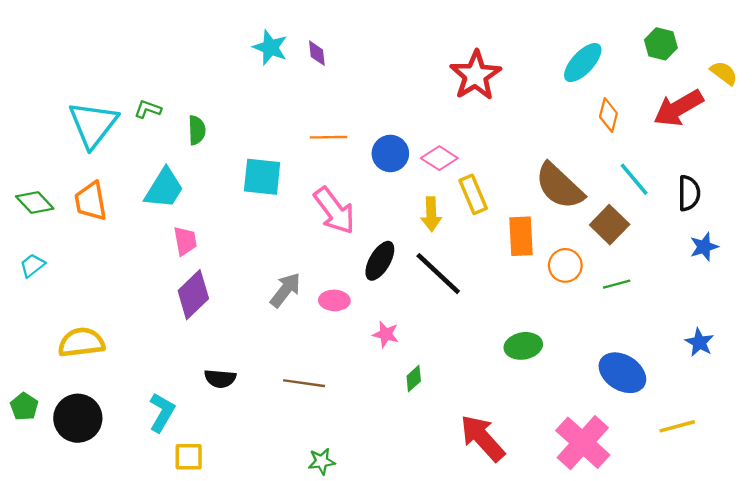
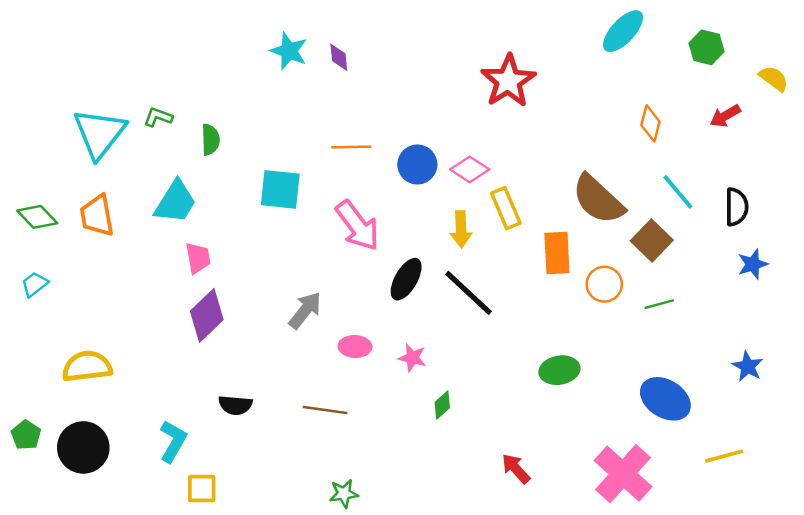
cyan ellipse: (583, 63) -> (623, 31), moved
red arrow: (678, 108) -> (725, 116), size x0.6
pink ellipse: (334, 300) -> (355, 346), moved
red arrow: (482, 438) -> (516, 469), size x0.6

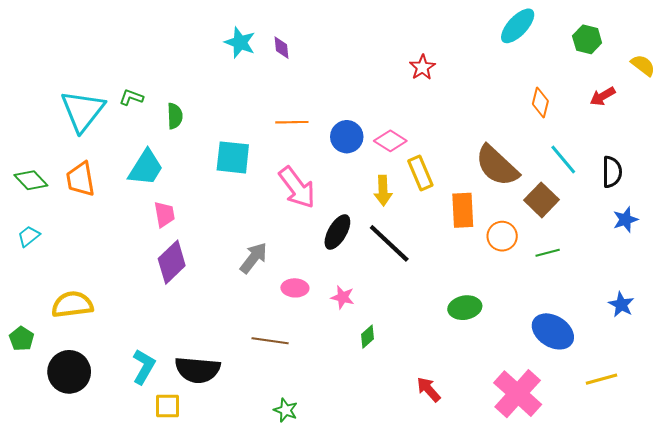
red star: (508, 81) -> (422, 67), size x0.6
black semicircle: (235, 405) -> (198, 370), moved, size x1.6
green pentagon: (26, 435) -> (22, 339), moved
green star: (344, 494) -> (286, 410), turned 30

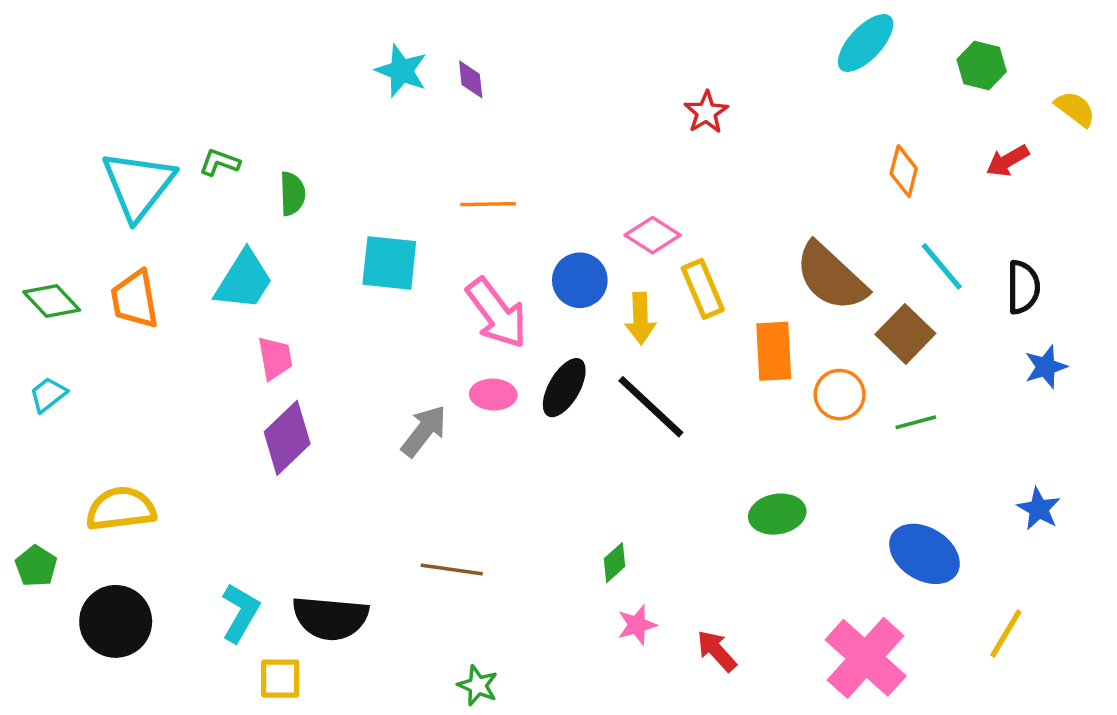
blue circle: (347, 137) -> (580, 280), moved
pink ellipse: (295, 288) -> (493, 395), moved
pink star: (343, 297) -> (637, 625), moved, turned -30
yellow line: (602, 379) -> (1006, 634), turned -44

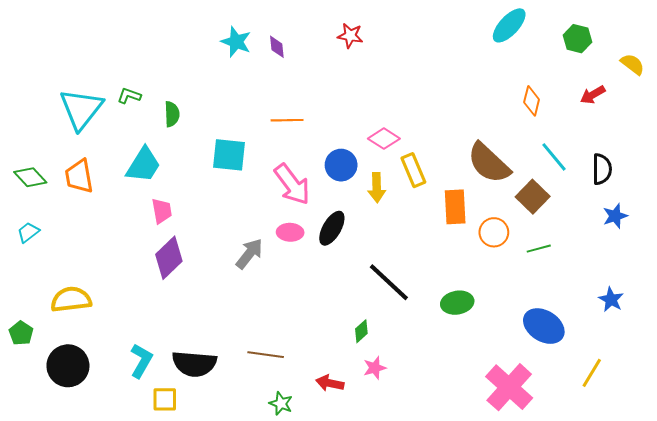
red star: (706, 112) -> (350, 36), moved, turned -30
black line: (651, 407) -> (389, 282), moved
brown line: (452, 569) -> (266, 355), moved
red arrow: (717, 651) -> (330, 383), moved, turned -36

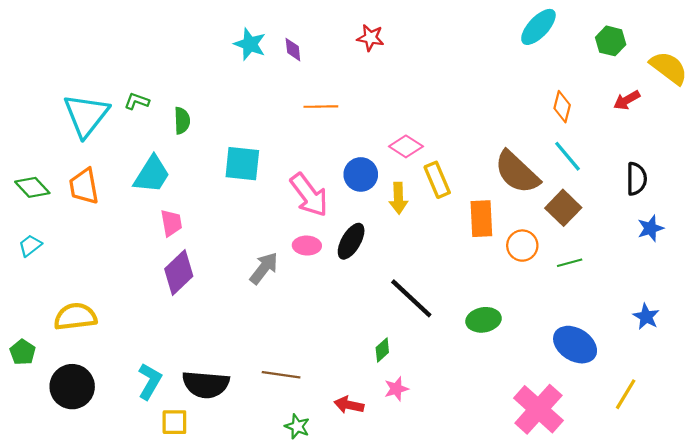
yellow semicircle: (632, 64) -> (669, 68), size x1.5
orange line: (287, 120) -> (321, 107), moved
cyan line: (554, 157) -> (568, 156), moved

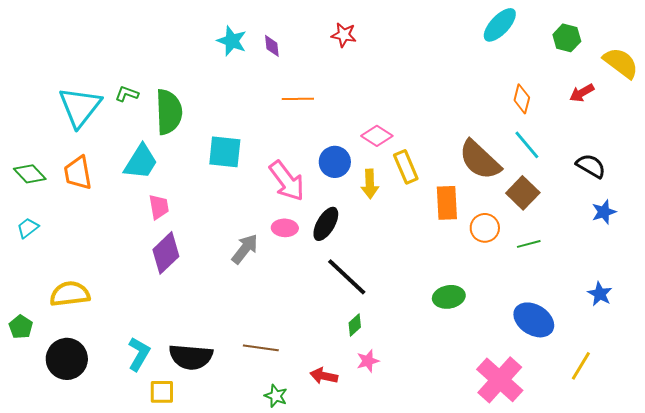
green semicircle: (182, 121) -> (169, 112), size x1.8
black semicircle: (636, 179) -> (591, 166), turned -60
black line: (411, 298) -> (347, 277), moved

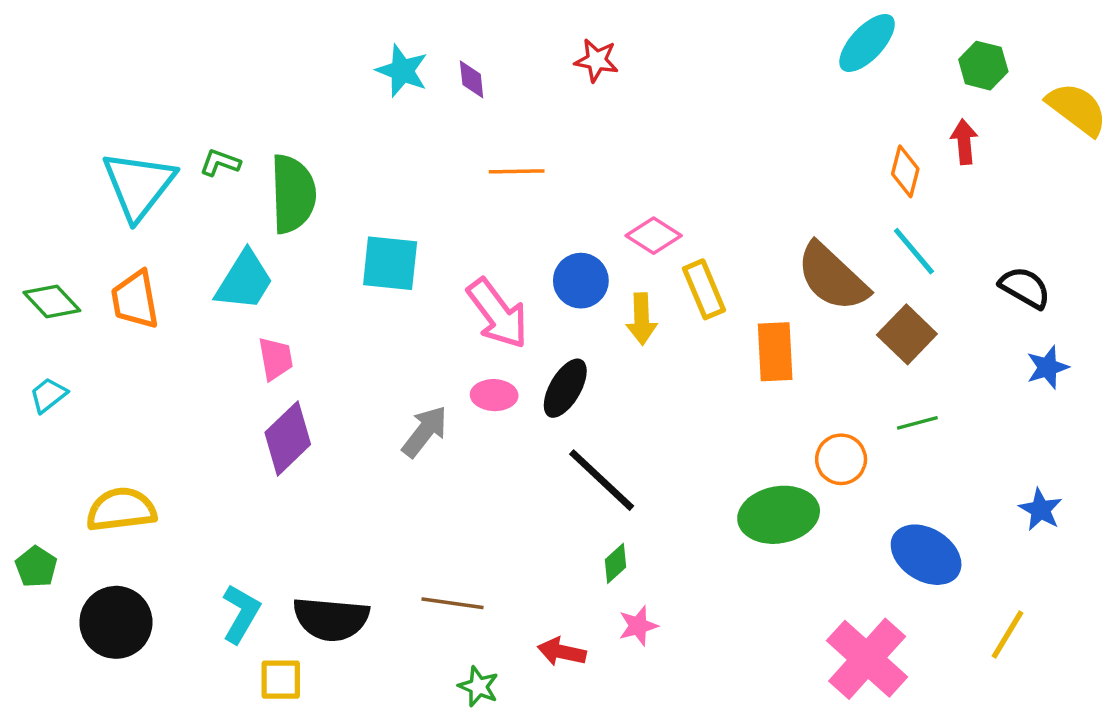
red arrow: (582, 93) -> (964, 142), moved, turned 115
orange circle: (485, 228) -> (841, 459), moved
green ellipse: (449, 297) -> (779, 515), size x1.4

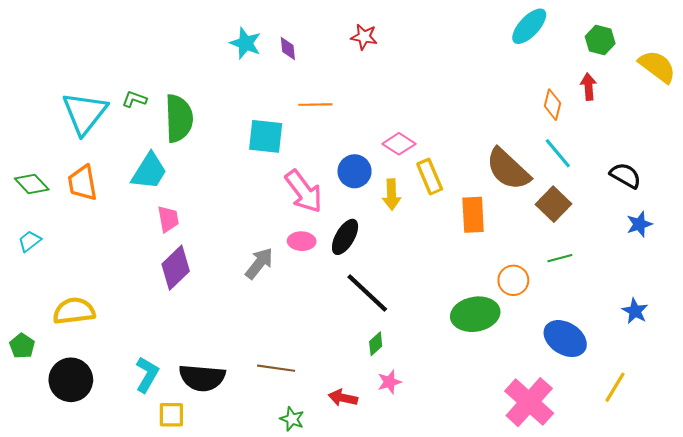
cyan square: (390, 263) -> (266, 136), moved

